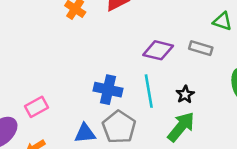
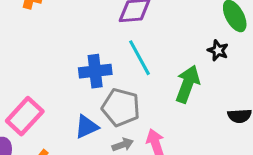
black star: (185, 94) -> (218, 50), moved
pink rectangle: (36, 107) -> (25, 116), size x1.4

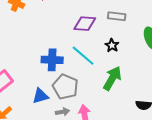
black star: (218, 50) -> (112, 45), moved
cyan line: (140, 58) -> (83, 56), turned -30

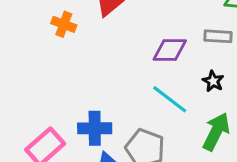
blue cross: (52, 60) -> (95, 128), moved

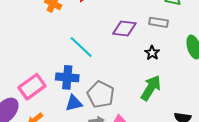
cyan line: (170, 99) -> (81, 47), moved

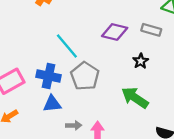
green arrow: (151, 88) -> (135, 98), turned -95
gray pentagon: (101, 95) -> (85, 76), moved

